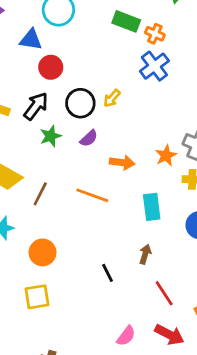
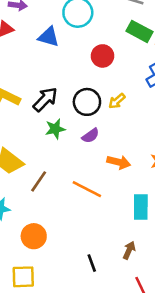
red circle: (51, 67) -> (103, 56), moved

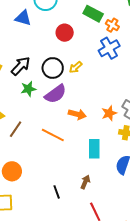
purple semicircle: (91, 136) -> (56, 94), size x1.6

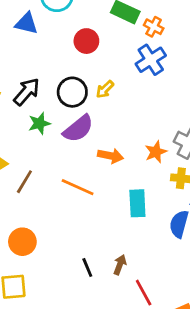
brown arrow: (85, 182) -> (120, 265), moved

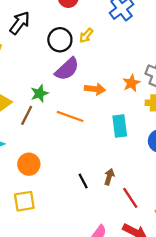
black arrow: (27, 92) -> (20, 23), moved
green star: (39, 123) -> (39, 93), moved

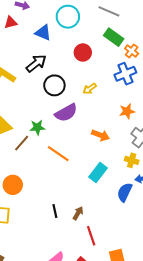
black circle: (60, 40) -> (54, 85), moved
orange star: (131, 83) -> (127, 111), moved
orange arrow: (95, 89) -> (100, 135), moved
cyan rectangle: (120, 126) -> (98, 172), turned 30

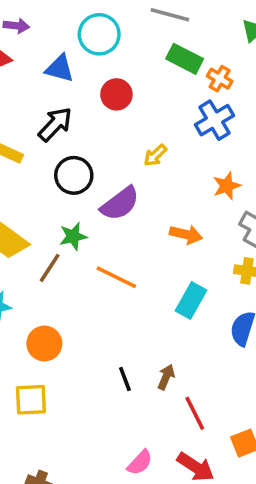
red circle: (83, 53) -> (116, 94), moved
black circle: (54, 85) -> (74, 175), moved

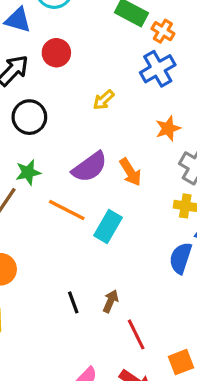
red circle: (116, 94) -> (56, 53), moved
purple semicircle: (120, 204) -> (90, 167), moved
orange arrow: (186, 234) -> (130, 172), turned 44
cyan rectangle: (191, 300) -> (108, 226), moved

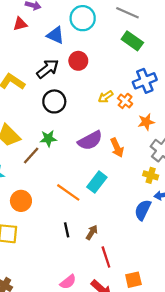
orange cross: (163, 31) -> (125, 101), moved
orange line: (67, 210) -> (68, 192), moved

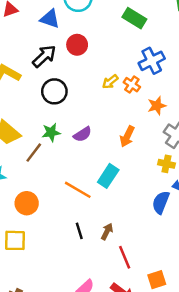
purple semicircle: (90, 140) -> (82, 134), moved, size x0.7
orange arrow: (117, 148) -> (127, 136), turned 54

